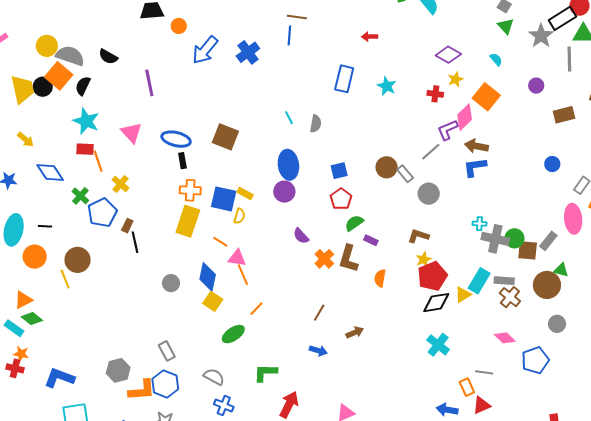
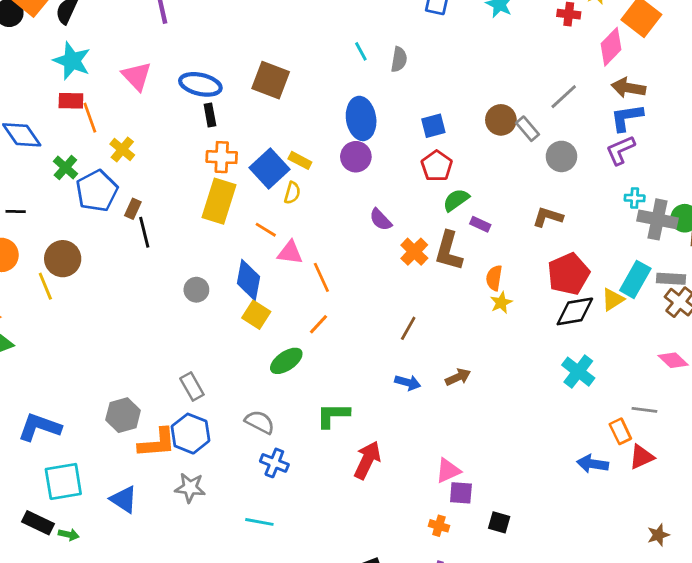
purple L-shape: (448, 130) -> (620, 150), moved
blue square: (224, 199) -> (269, 169), turned 36
yellow star: (424, 259) -> (501, 303), moved
orange line: (243, 275) -> (321, 277), moved
brown arrow: (355, 332) -> (458, 377), moved

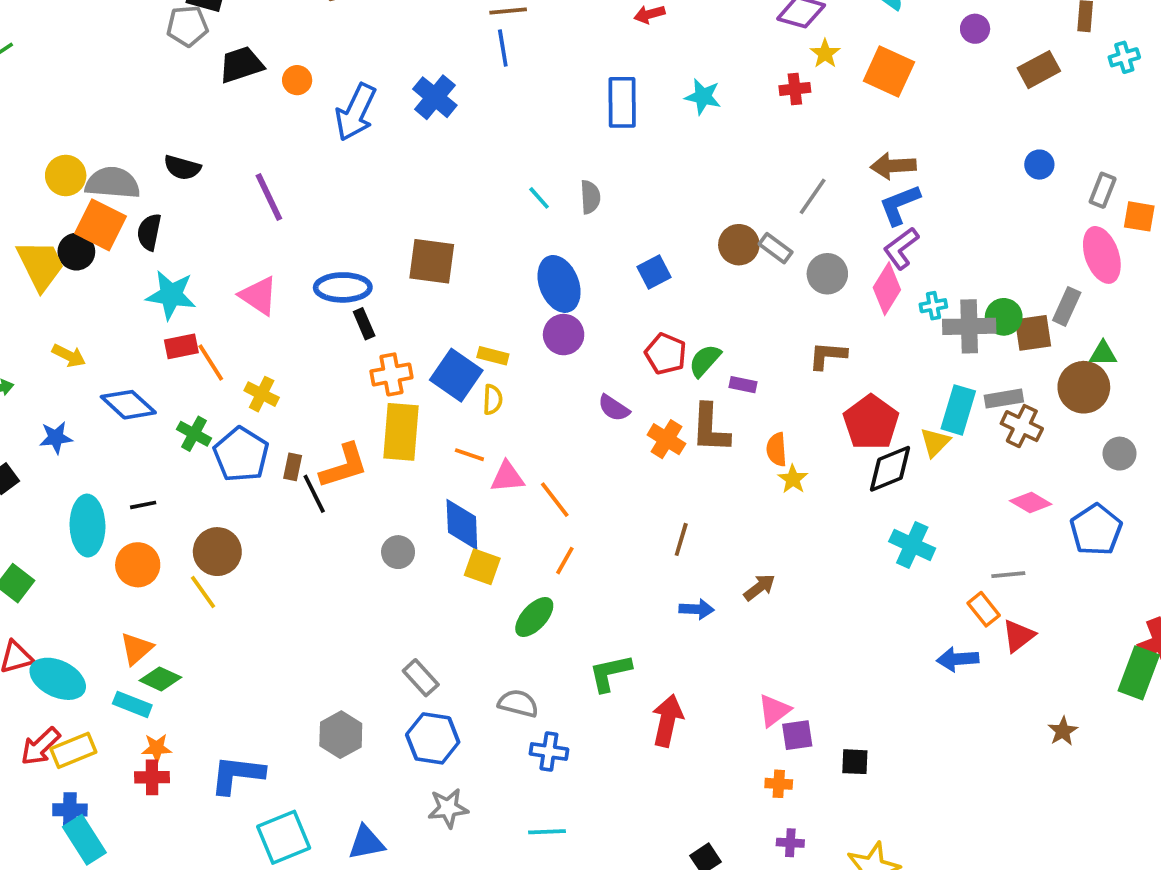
pink diamond: (611, 47) -> (887, 289), moved
red pentagon: (437, 166) -> (666, 354), moved
orange L-shape: (157, 443) -> (344, 466), moved
blue triangle: (124, 499) -> (366, 843), turned -32

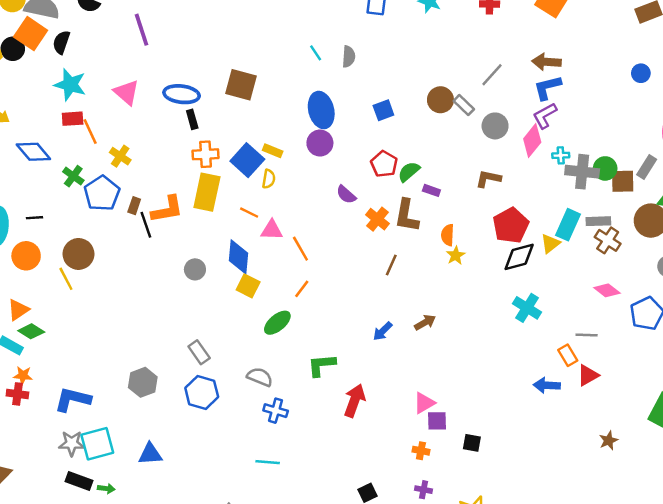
brown line: (681, 539) -> (391, 265), moved
blue arrow: (697, 609) -> (383, 331), turned 125
gray star: (448, 808) -> (72, 443), moved

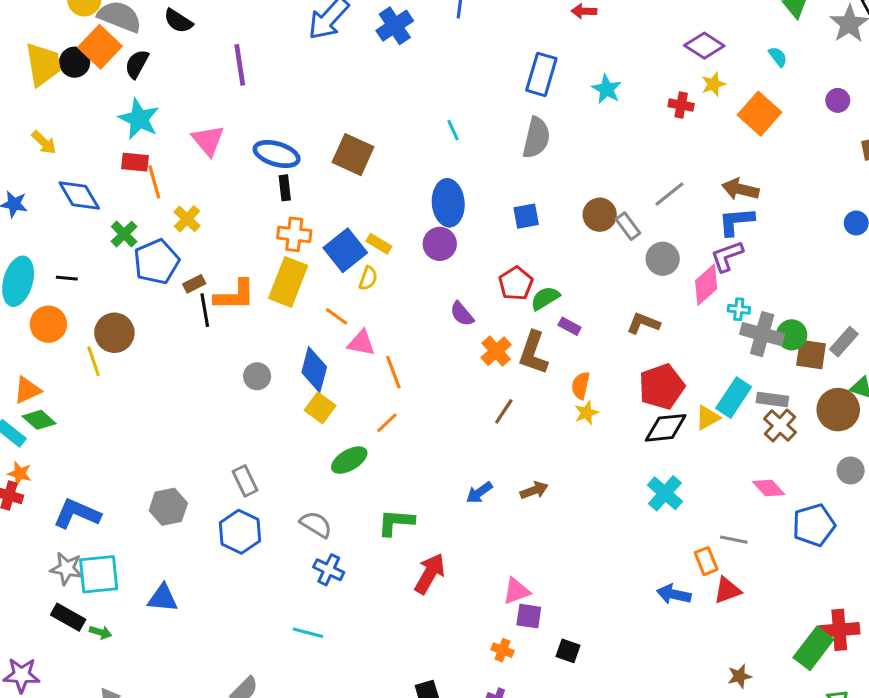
gray semicircle: (349, 57) -> (536, 138), moved, size x1.5
brown rectangle: (134, 206) -> (194, 284), turned 35

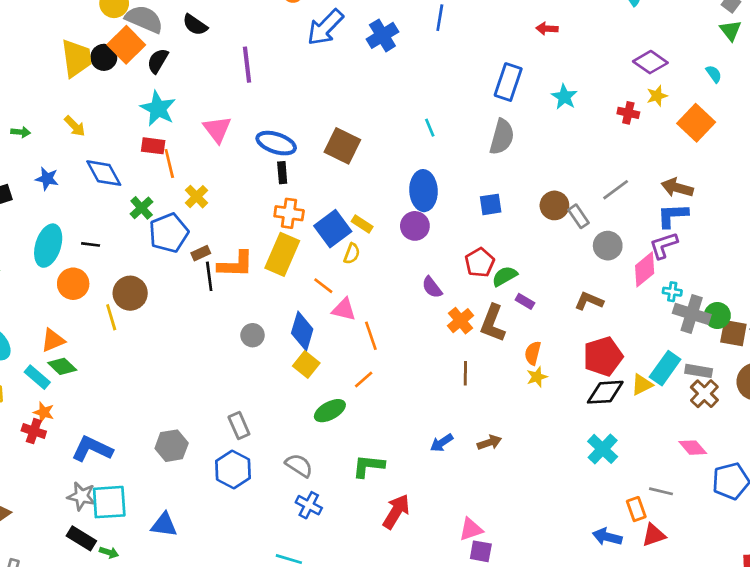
brown line: (504, 411) -> (465, 373), turned -35

